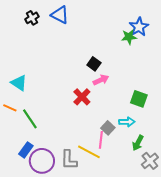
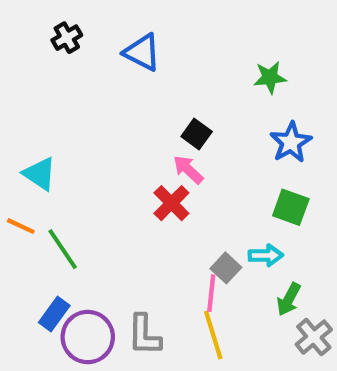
blue triangle: (60, 15) -> (142, 52), moved
blue star: (139, 27) -> (291, 142), moved
pink arrow: (101, 80) -> (188, 170), moved, turned -112
yellow line: (89, 152) -> (213, 335), moved, turned 45

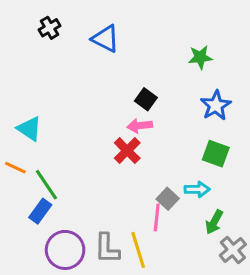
pink arrow: (188, 170) -> (140, 126), turned -50
blue rectangle: (54, 314) -> (40, 211), moved
yellow line: (213, 335) -> (138, 250), moved

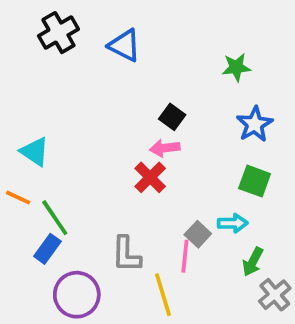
black cross: (50, 28) -> (58, 33), size x1.5
gray L-shape: (107, 248) -> (126, 254), moved

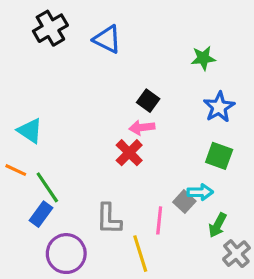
gray square: (198, 234) -> (184, 202), moved

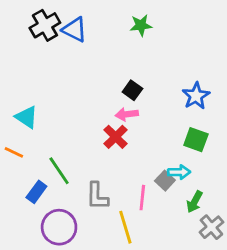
blue triangle: (107, 39) -> (75, 30), moved
green star: (203, 58) -> (141, 25), moved
green line: (47, 187) -> (59, 171), moved

